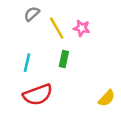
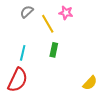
pink star: (82, 28) -> (66, 13), moved
red semicircle: (38, 95) -> (18, 80), moved, turned -45

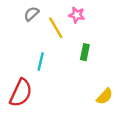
green rectangle: (54, 50) -> (85, 52), moved
cyan line: (23, 53) -> (41, 61), moved

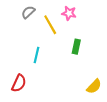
red semicircle: (21, 93) -> (19, 83), size x0.7

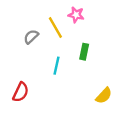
gray semicircle: (28, 12) -> (31, 37), moved
cyan line: (37, 55) -> (56, 66), moved

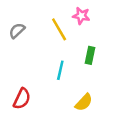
gray semicircle: (31, 37) -> (17, 31), moved
yellow semicircle: (104, 96) -> (84, 102), moved

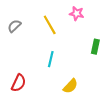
pink star: (81, 16) -> (77, 13), moved
green rectangle: (90, 55) -> (95, 47), moved

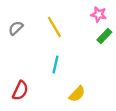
pink star: (77, 13) -> (99, 14), moved
green rectangle: (95, 47) -> (104, 36), moved, turned 32

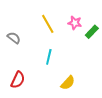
pink star: (99, 14) -> (75, 23), moved
gray semicircle: (16, 28) -> (14, 38), moved, turned 80

